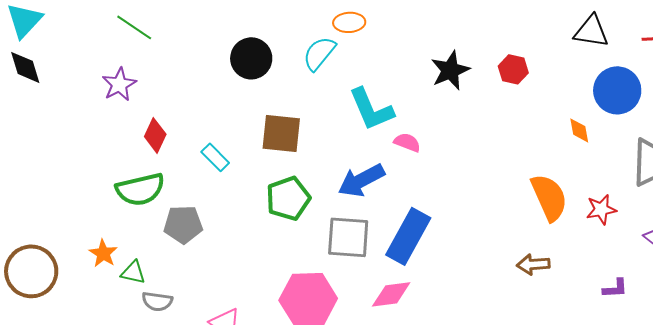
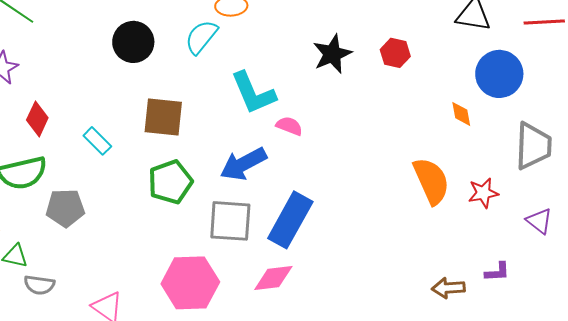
brown arrow: (533, 264) -> (448, 288), moved

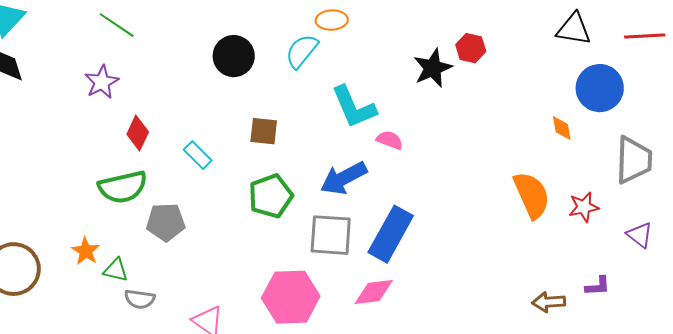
red hexagon: (395, 53) -> (471, 48), moved
brown square: (163, 117) -> (264, 131), size x0.7

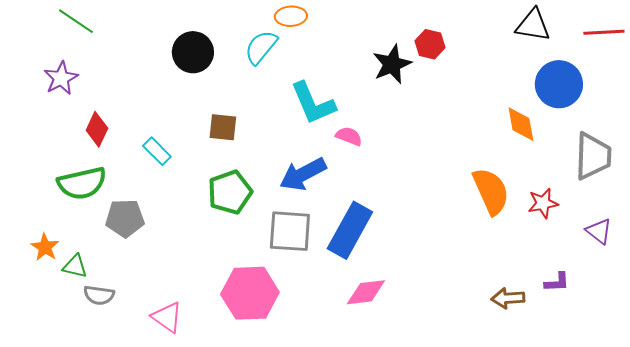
orange diamond: (562, 128) -> (521, 124), size x1.4
pink diamond: (374, 292) -> (366, 292), moved

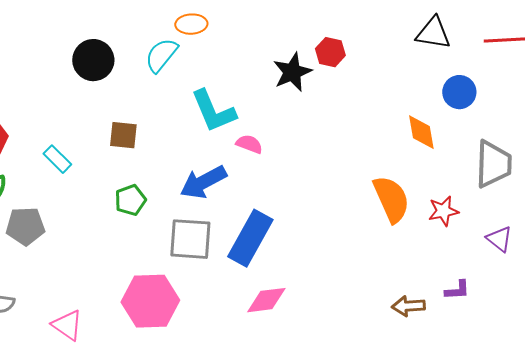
blue circle: (559, 84) -> (459, 92), size x0.7
green pentagon: (230, 192) -> (130, 200), size x0.7

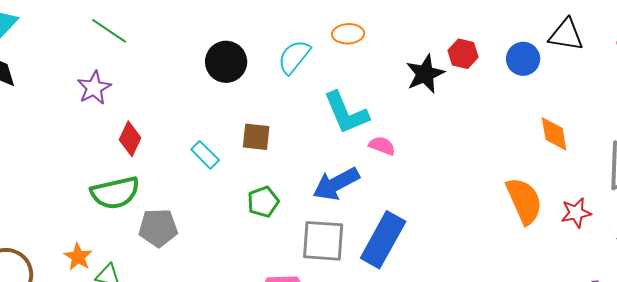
orange ellipse: (191, 24) -> (348, 34), moved
blue circle: (459, 92) -> (523, 59), moved
cyan rectangle: (57, 159) -> (205, 155), moved

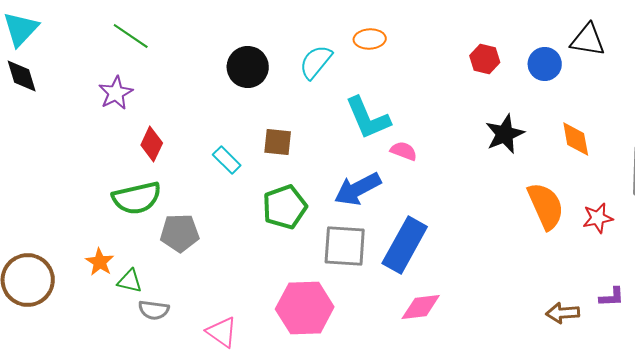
black star: (425, 74) -> (505, 134), moved
green pentagon: (263, 202) -> (285, 207), size x1.4

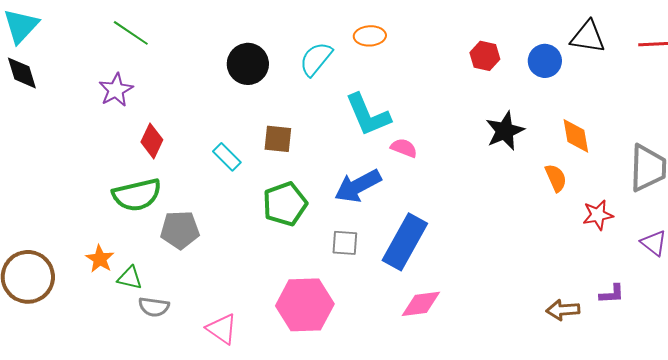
orange semicircle: (546, 206) -> (556, 178), moved, size x0.6
gray square: (345, 246) -> (345, 243), size x0.6

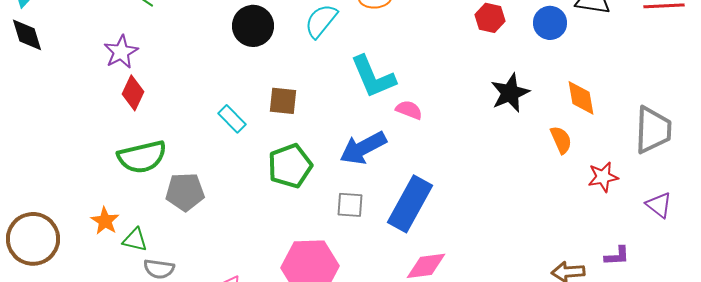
red diamond: (152, 141) -> (133, 93), moved

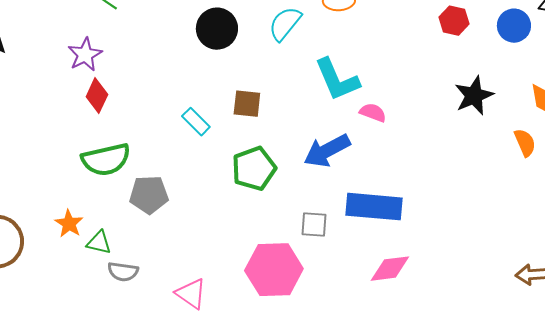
blue rectangle: (410, 204) -> (374, 207), turned 66
gray square: (350, 205) -> (314, 225), moved

